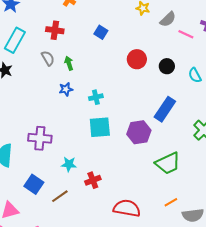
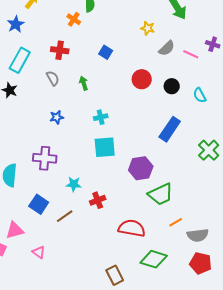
gray semicircle: (168, 19) -> (167, 48), moved
green arrow: (69, 63) -> (84, 83), moved
blue star: (66, 89) -> (57, 117), moved
purple hexagon: (139, 132) -> (141, 168), moved
green trapezoid: (168, 163) -> (161, 194), moved

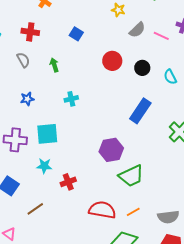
cyan square: (105, 147) -> (47, 134), moved
brown line: (65, 216) -> (35, 209), moved
orange line: (176, 222) -> (133, 212), moved

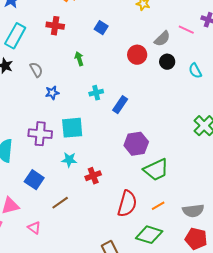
gray semicircle: (137, 30) -> (162, 39), moved
gray semicircle: (23, 60) -> (36, 70), moved
blue rectangle: (140, 111) -> (120, 105), moved, size x0.7
red semicircle: (102, 210) -> (127, 204), turned 96

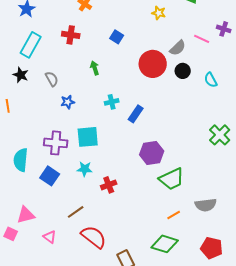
red circle: (137, 55) -> (153, 64), size x1.4
blue square: (34, 180) -> (50, 176), moved
red semicircle: (127, 204) -> (94, 237), moved, turned -68
gray semicircle: (193, 211) -> (206, 205), moved

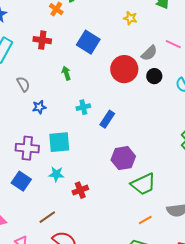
blue square: (117, 37) -> (88, 42), size x1.6

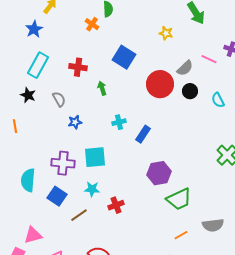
red cross: (42, 40) -> (78, 67), moved
brown line: (47, 217) -> (79, 215), moved

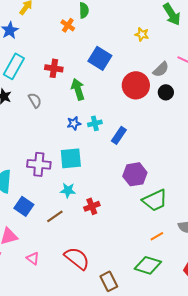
green arrow: (102, 88) -> (78, 89), size x1.5
blue star: (75, 122) -> (74, 123), moved
blue square: (57, 196) -> (24, 206), moved

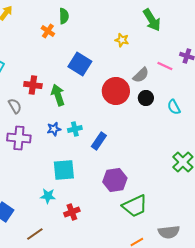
red cross: (54, 68) -> (33, 85), moved
cyan square: (71, 158) -> (64, 170), moved
purple cross: (39, 164) -> (19, 138), moved
brown line: (55, 216) -> (35, 234), moved

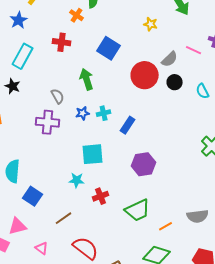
red cross: (33, 85) -> (62, 42), moved
gray semicircle: (15, 106) -> (58, 96), moved
green trapezoid: (135, 206) -> (138, 210), moved

